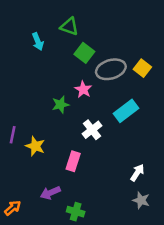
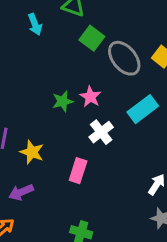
gray ellipse: (111, 69) -> (124, 58), turned 68
pink star: (83, 89) -> (90, 97), moved
purple arrow: (50, 193) -> (21, 192), moved

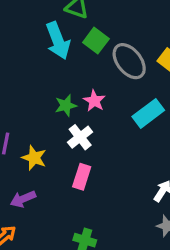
cyan arrow: (35, 24) -> (58, 41), moved, size x1.6
white cross: (101, 132) -> (80, 137), moved

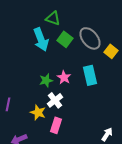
gray ellipse: (129, 61) -> (90, 38), moved
cyan rectangle: (148, 113) -> (90, 75), moved, turned -66
yellow star: (34, 158) -> (38, 112), moved

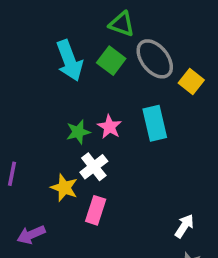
green triangle: (53, 18) -> (122, 24), moved

